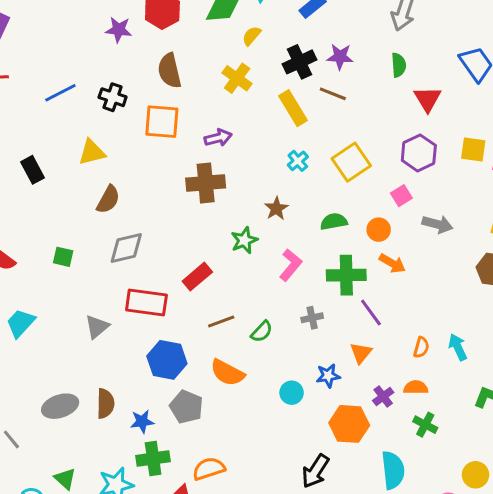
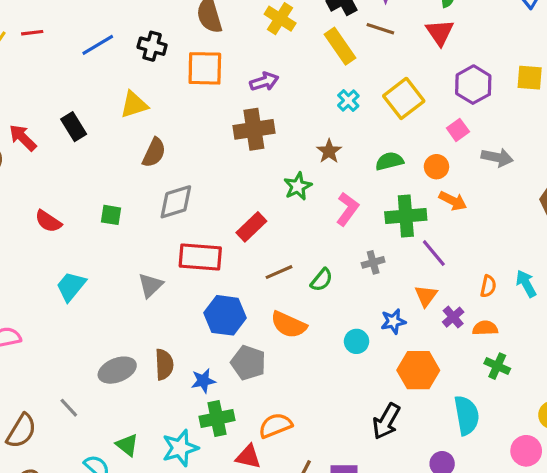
red triangle: (428, 99) -> (440, 32), moved
purple cross: (383, 397) -> (453, 317), moved

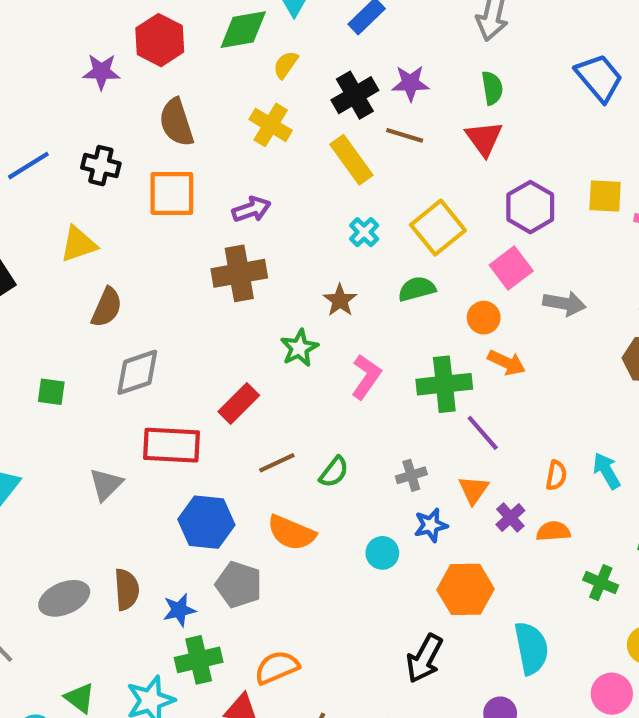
pink square: (458, 130) -> (511, 268), size x1.4
green semicircle: (389, 161) -> (417, 289), moved
gray cross: (373, 262) -> (411, 475), moved
green cross: (497, 366) -> (601, 583), moved

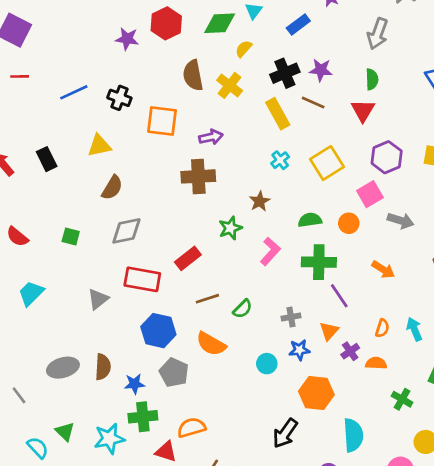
brown semicircle: (176, 122) -> (193, 75), moved
green semicircle: (417, 289) -> (310, 220), moved
orange arrow: (507, 363) -> (383, 269), moved

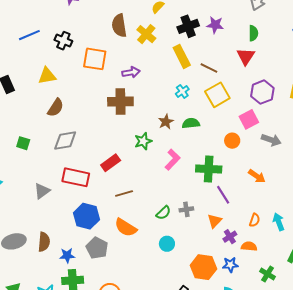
brown line: (313, 102) -> (209, 68), moved
green semicircle: (310, 220) -> (191, 123), moved
green semicircle: (243, 309) -> (163, 213), moved
blue star: (299, 350) -> (230, 265), moved

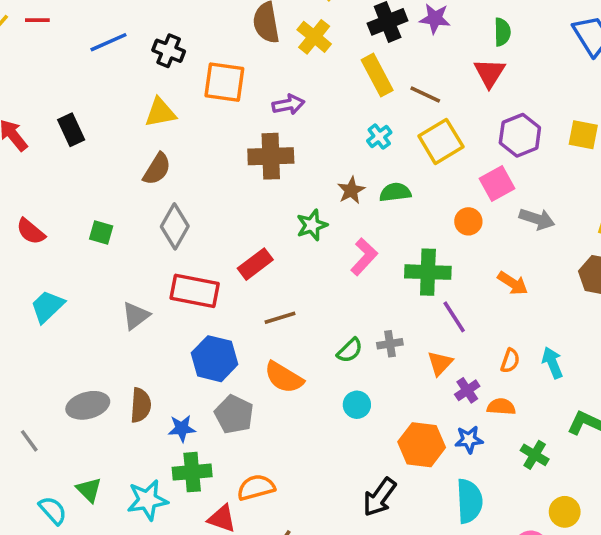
yellow triangle: (47, 76) -> (160, 113), moved
gray diamond: (65, 141) -> (175, 226), turned -50

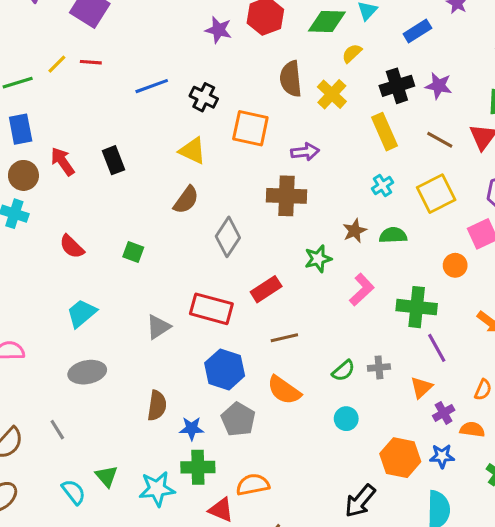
brown line: (425, 95) -> (440, 140), moved
yellow triangle: (160, 113) -> (193, 151), turned 32
gray diamond: (175, 226) -> (228, 237), moved
gray ellipse: (88, 405) -> (87, 372), moved

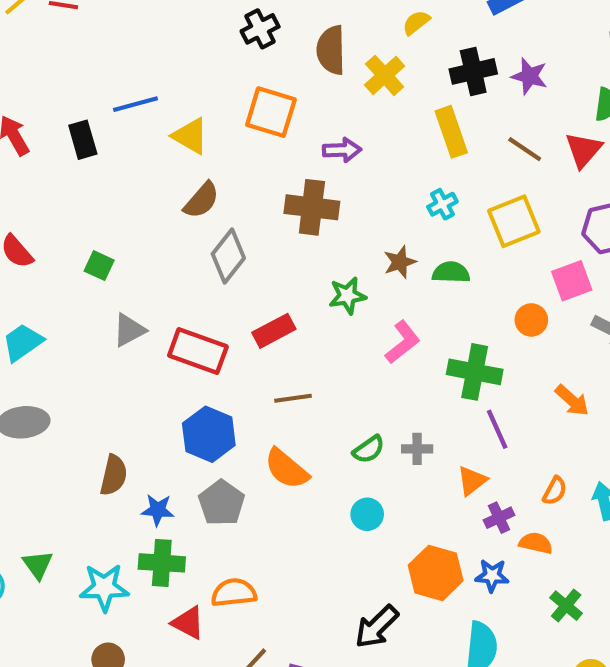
blue line: (152, 86) -> (135, 104), moved
black cross: (204, 97) -> (260, 29), moved, turned 32
brown semicircle: (186, 200) -> (201, 200), moved
gray triangle: (158, 327) -> (129, 330), moved

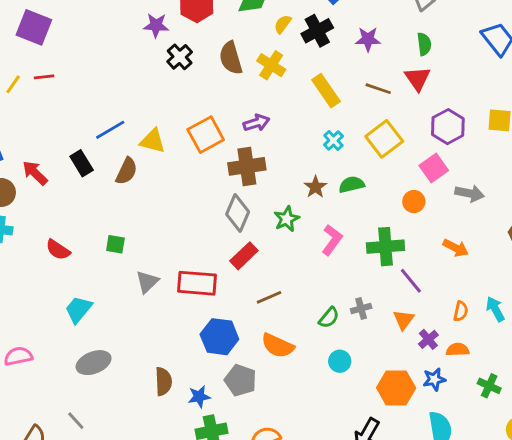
black cross: (473, 71) -> (317, 31), moved
orange square: (271, 112) -> (206, 135), moved, turned -30
brown semicircle: (201, 200) -> (127, 171), moved
gray diamond: (228, 256) -> (238, 213), moved

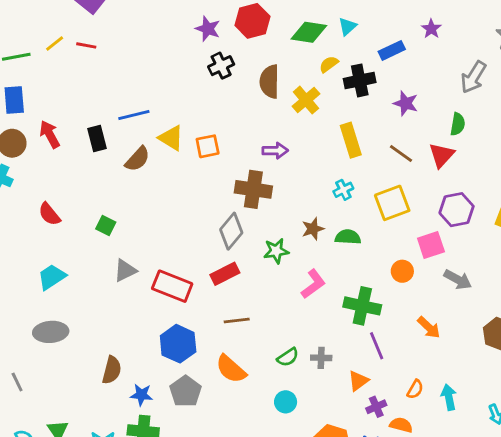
orange square: (206, 135) -> (208, 146), moved, size x0.7

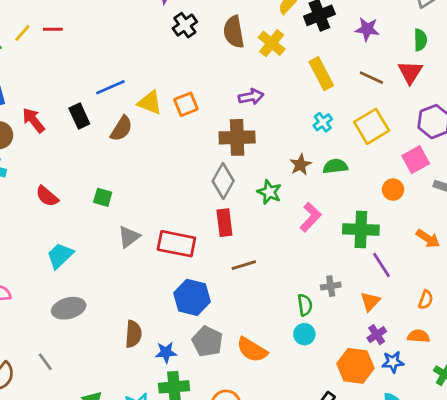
green star: (276, 251) -> (269, 192), turned -30
red rectangle: (225, 274) -> (224, 223), turned -60
green semicircle: (288, 357) -> (305, 305), moved, turned -55
orange semicircle: (231, 369) -> (252, 350), moved
purple cross: (376, 407) -> (377, 335), moved

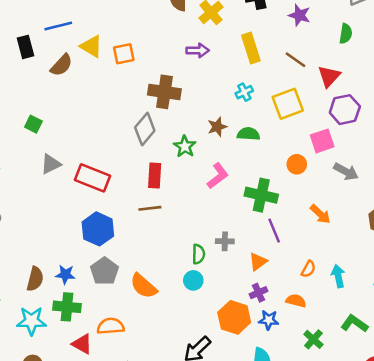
red triangle: (410, 72) -> (329, 76), moved
purple arrow: (251, 97) -> (198, 50), moved
red rectangle: (224, 223) -> (155, 176), moved
brown semicircle: (133, 334) -> (35, 279), moved

